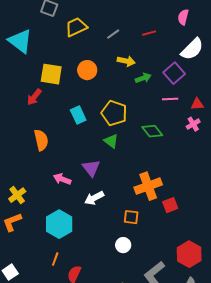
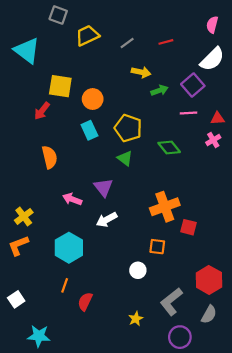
pink semicircle: (183, 17) -> (212, 25), moved
orange circle: (87, 70) -> (93, 99), moved
red square: (170, 205) -> (189, 227), turned 35
orange square: (131, 217) -> (157, 247), moved

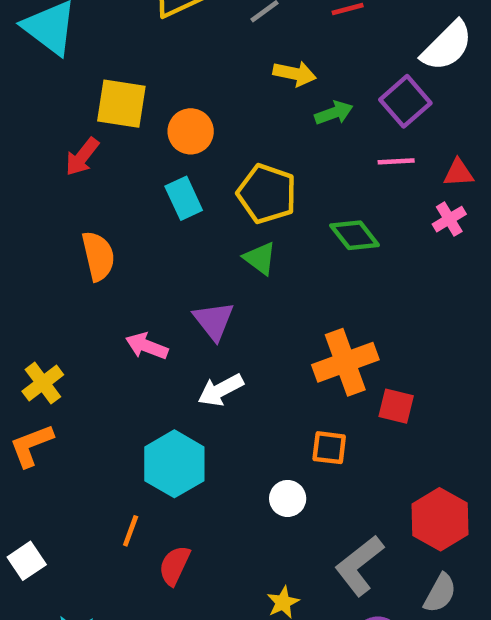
cyan hexagon: (69, 248) -> (174, 464), moved

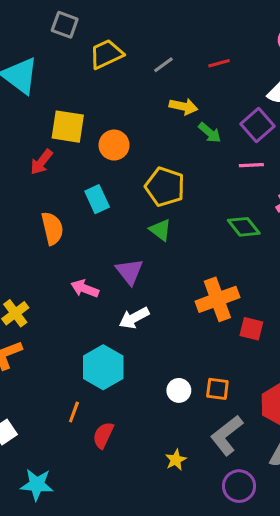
green arrow: (334, 113) -> (210, 133), turned 60
cyan rectangle: (184, 198) -> (97, 199), moved
green diamond: (355, 235) -> (244, 227), moved
orange square: (329, 448) -> (217, 389), moved

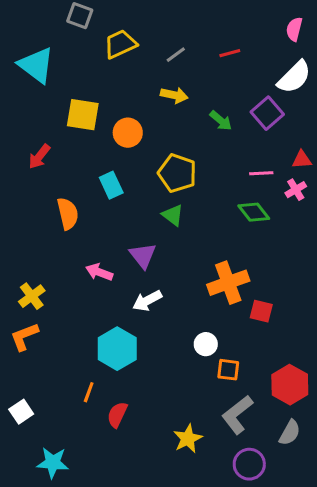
yellow arrow: (183, 106) -> (174, 95), moved
red arrow: (41, 162) -> (39, 157), moved
pink line: (251, 165) -> (261, 173), moved
white circle: (179, 390) -> (206, 344), moved
yellow star: (176, 460) -> (188, 439), size x1.4

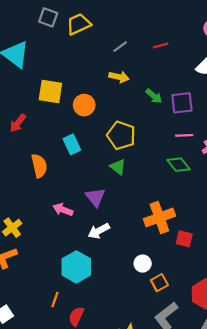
yellow trapezoid: (120, 44) -> (79, 24), moved
purple square: (267, 113) -> (182, 103), moved, turned 35
orange square: (228, 370) -> (159, 283), turned -36

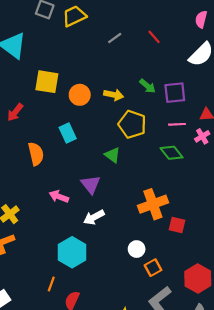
red line: (161, 45) -> (154, 37), turned 64
yellow arrow: (119, 77) -> (114, 95), moved
yellow pentagon: (121, 135) -> (132, 124), moved

